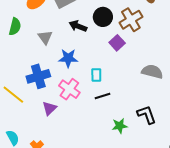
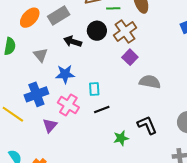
purple square: (117, 43) -> (130, 57), moved

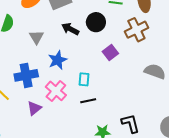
brown cross: (125, 32) -> (136, 30), moved
purple square: (130, 57) -> (110, 53), moved
blue star: (65, 74) -> (58, 60), turned -30
gray semicircle: (150, 82) -> (155, 71), moved

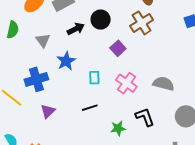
black arrow: (70, 29) -> (76, 29), turned 132
gray semicircle: (155, 71) -> (163, 84), moved
pink cross: (56, 91) -> (126, 83), moved
black line: (88, 101) -> (90, 108), moved

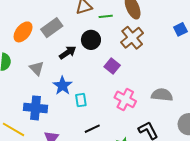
cyan rectangle: (94, 78) -> (81, 100), moved
blue cross: (36, 79) -> (36, 108), turned 30

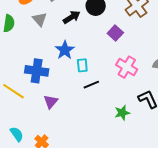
gray triangle: (37, 68) -> (40, 19), moved
black line: (92, 129) -> (91, 85), moved

